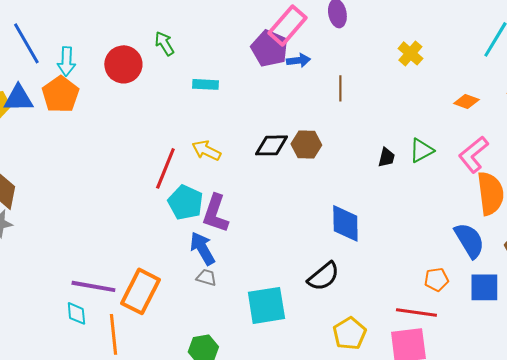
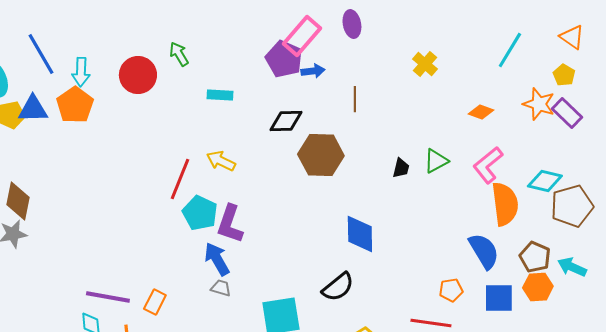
brown hexagon: (306, 144) -> (321, 155), size x1.5
black diamond: (271, 145) -> (286, 121), moved
orange rectangle: (140, 291) -> (155, 302), size x0.6

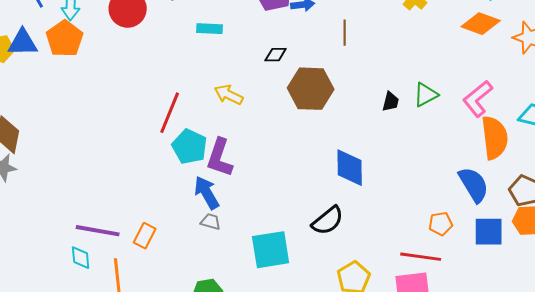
orange diamond: (481, 112) -> (481, 24), moved, size x1.5
black diamond: (286, 121) -> (276, 55), size x0.7
yellow arrow: (221, 161) -> (229, 95), moved

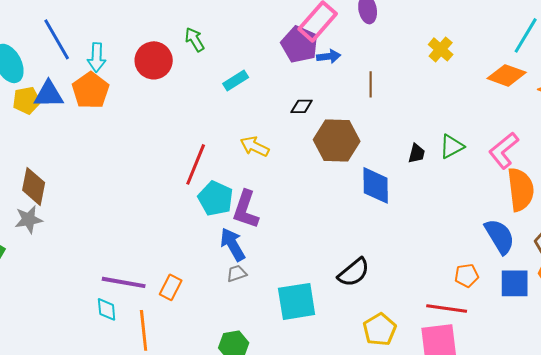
cyan rectangle: (210, 29) -> (236, 80), turned -35
blue diamond: (350, 168) -> (376, 185), moved
gray trapezoid: (211, 222) -> (237, 273), turned -35

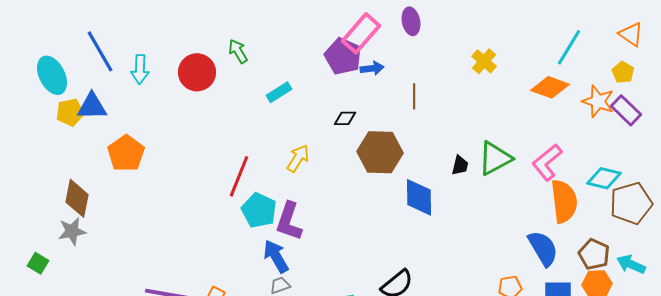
orange pentagon: (91, 90) -> (126, 153), moved
yellow arrow: (255, 146) -> (298, 158), turned 96
green triangle: (452, 146) -> (495, 158), size x1.4

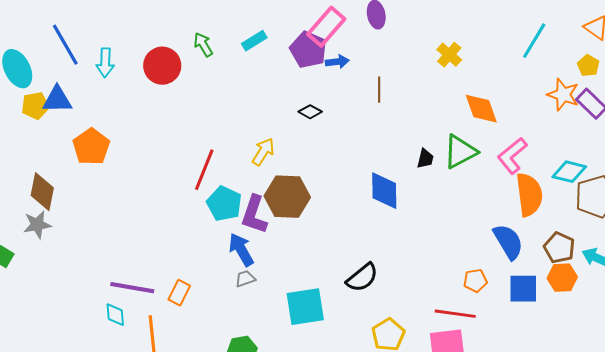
orange diamond: (550, 87) -> (481, 109), moved, turned 51
cyan rectangle: (279, 92) -> (254, 41), moved
black diamond: (345, 118) -> (310, 112), turned 30
brown hexagon: (380, 152) -> (287, 197), moved

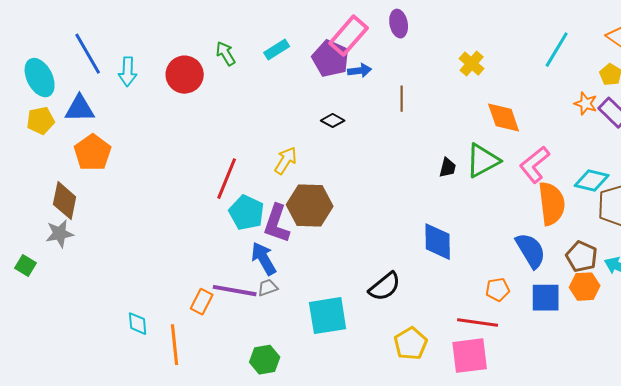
orange star: (563, 95) -> (586, 104), size x0.7
yellow pentagon: (35, 106) -> (41, 121), moved
orange pentagon: (91, 147) -> (93, 153), moved
blue diamond: (384, 191) -> (438, 242), moved
purple line: (132, 288) -> (235, 291), moved

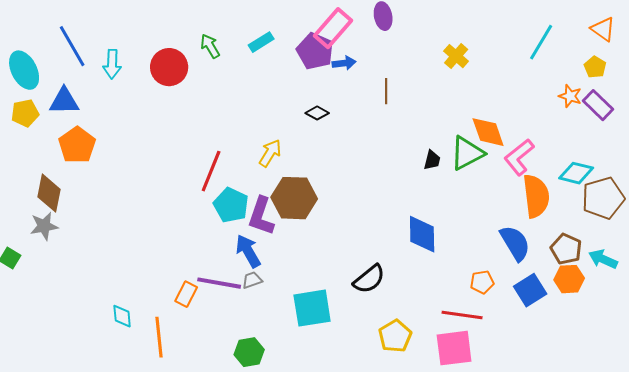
orange diamond: (504, 118) -> (488, 132), moved
blue square: (546, 298) -> (530, 290), turned -32

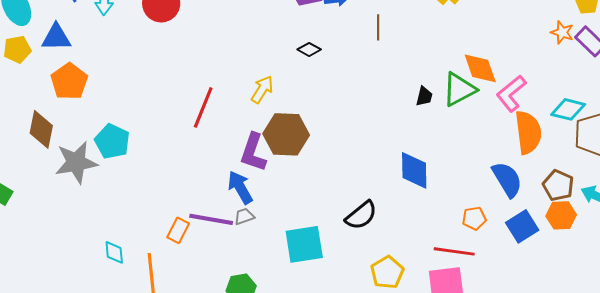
cyan pentagon: (231, 205) -> (112, 141), moved
gray star: (44, 226) -> (76, 162), moved, size x1.5

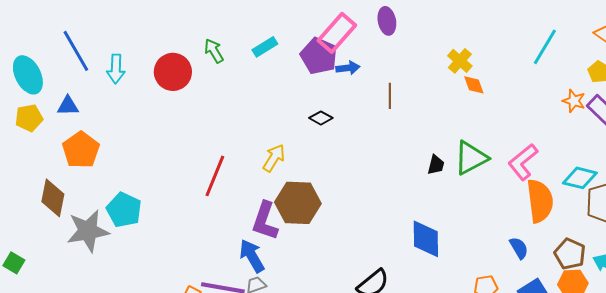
blue triangle: (56, 37) -> (68, 106), size x0.7
orange diamond: (480, 68) -> (474, 85), moved, size x0.6
blue semicircle: (507, 179) -> (519, 248), size x0.6

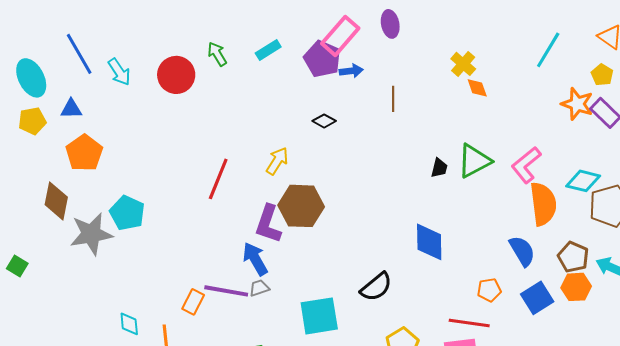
cyan arrow: (116, 69) -> (119, 72), turned -36
orange star: (574, 101) -> (577, 104), size x1.4
blue semicircle: (519, 248) -> (522, 251), size x1.4

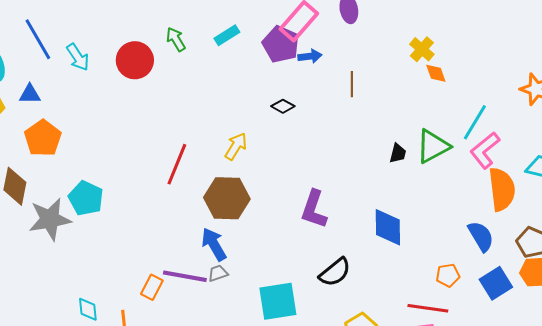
cyan line: (548, 50) -> (475, 122), moved
brown hexagon: (301, 206) -> (227, 198), moved
purple L-shape: (268, 224) -> (314, 209), moved

